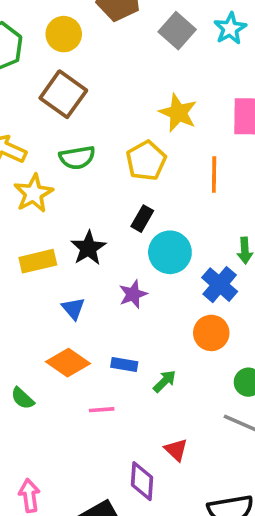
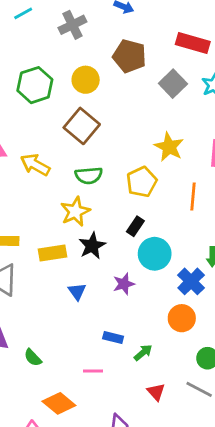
yellow star: (34, 193) -> (75, 212), moved
orange diamond: (68, 363) -> (59, 403), moved
red triangle: (176, 450) -> (156, 392), moved

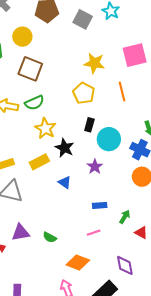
green semicircle: (89, 175) -> (34, 103), moved
green arrow: (143, 353) -> (125, 217), moved

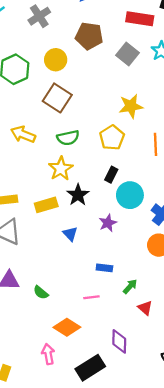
yellow star: (94, 63) -> (131, 106), turned -30
green semicircle: (34, 103) -> (68, 138), moved

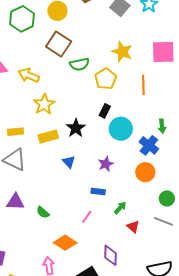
yellow star: (131, 106) -> (122, 52), turned 30
green semicircle: (68, 138) -> (79, 64), moved
yellow star: (61, 169) -> (44, 104), moved
purple star: (108, 223) -> (106, 164), moved
pink line: (91, 297) -> (87, 217), turned -48

